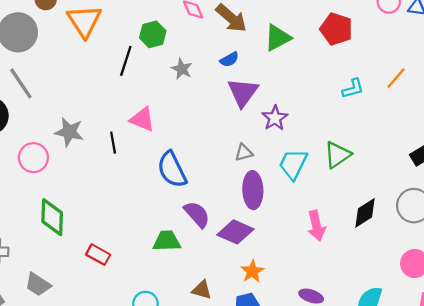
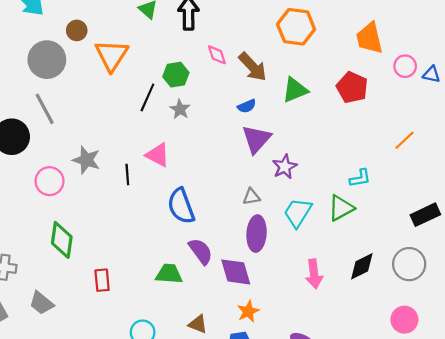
gray star: (182, 69) -> (180, 109), moved
cyan L-shape: (353, 89) -> (360, 178), moved
purple diamond: (235, 232) -> (236, 272), turned 44
red rectangle: (98, 255) -> (102, 280), turned 50

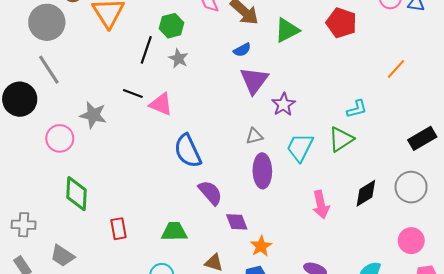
black line: (127, 174) -> (133, 93), moved, turned -60
purple diamond: (236, 272) -> (237, 222), moved, size x0.7
green trapezoid: (169, 274) -> (174, 232), moved

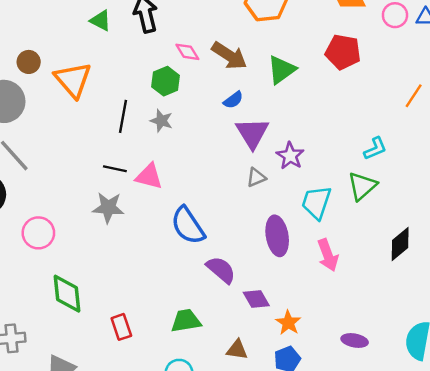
green hexagon: (172, 26) -> (166, 81), moved
gray star: (93, 115) -> (108, 208), moved
gray triangle: (254, 136) -> (256, 177), moved
pink arrow: (321, 205) -> (328, 255), moved

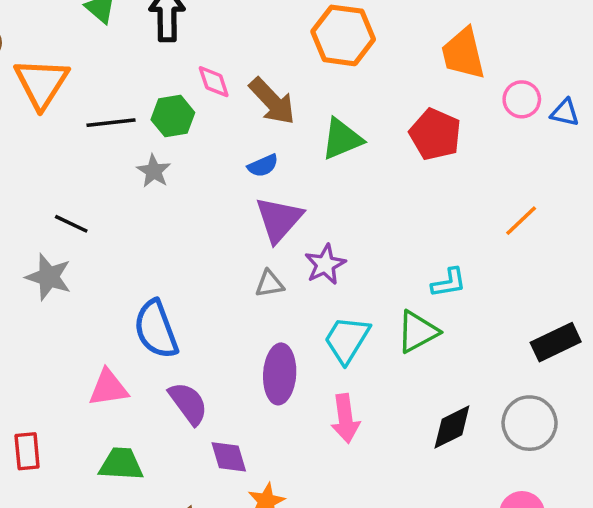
black line: (123, 116) -> (111, 123), moved, turned 60
pink triangle: (149, 176) -> (108, 388), moved, turned -36

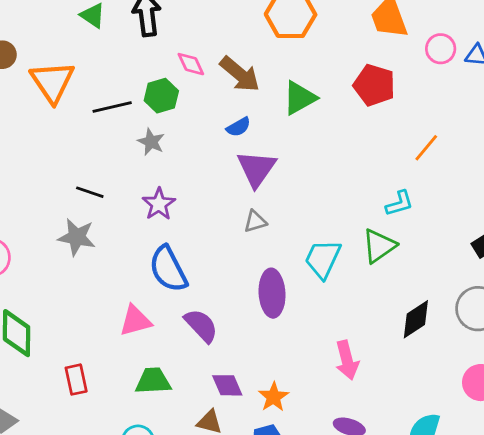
orange line: (521, 221) -> (426, 148), moved
purple star: (325, 264) -> (159, 204), moved
pink arrow: (345, 419) -> (347, 360), moved
purple diamond: (229, 457) -> (227, 385), moved

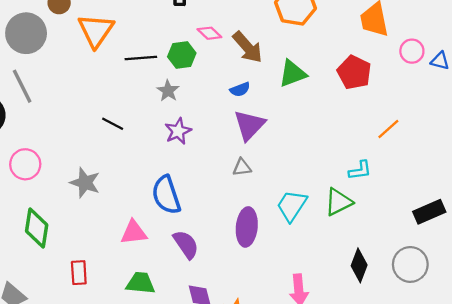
pink diamond: (191, 64) -> (209, 33), turned -30
purple star: (159, 204) -> (178, 131), moved
gray star: (77, 237) -> (85, 183), moved
black diamond: (416, 319) -> (359, 265), turned -44

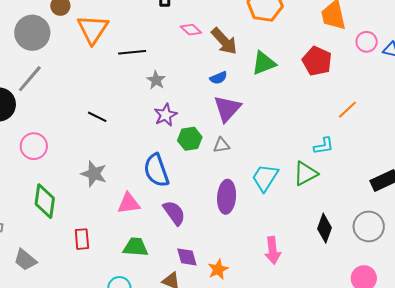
green hexagon: (182, 55) -> (190, 139), moved
gray line: (22, 86) -> (30, 79), turned 68
black line: (113, 124) -> (97, 117), moved
gray star: (85, 183) -> (94, 174), moved

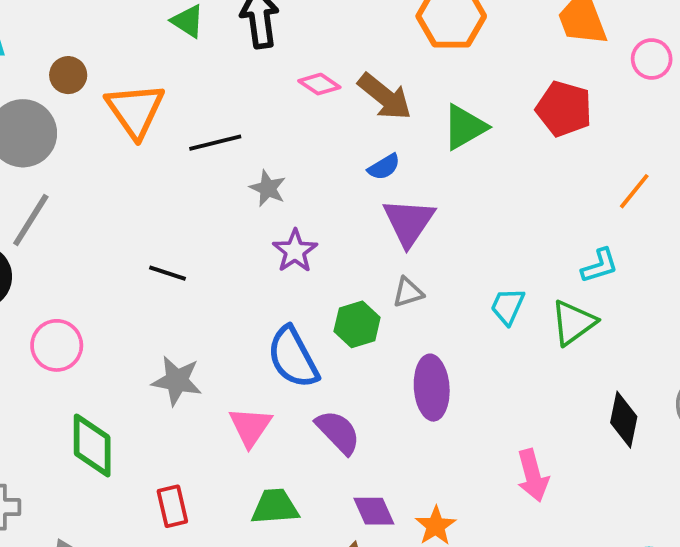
green hexagon: (190, 139) -> (357, 324), moved
cyan trapezoid: (265, 178) -> (508, 306), moved, size x0.7
pink triangle: (129, 203) -> (250, 427), turned -40

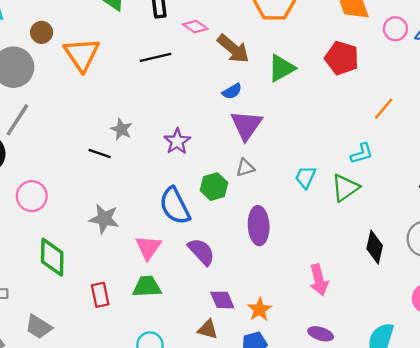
pink diamond: (319, 84) -> (195, 27), moved
black line: (215, 143) -> (156, 57), moved
gray star: (268, 188) -> (121, 129), moved
green trapezoid: (275, 507) -> (147, 287), moved

